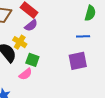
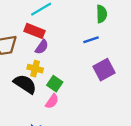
blue line: (83, 36) -> (91, 40), moved
green square: (32, 60) -> (55, 84), turned 32

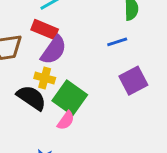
purple semicircle: (42, 47) -> (54, 50), size x1.5
green square: (55, 84) -> (70, 98), size x1.6

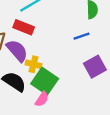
purple semicircle: (54, 50) -> (17, 51), moved, turned -75
yellow cross: (45, 78) -> (34, 64), moved

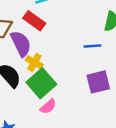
pink semicircle: (42, 99) -> (48, 107), moved

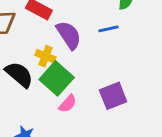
purple semicircle: (21, 44) -> (69, 35), moved
purple square: (98, 82) -> (113, 96), moved

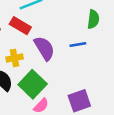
yellow cross: (45, 56) -> (15, 58), moved, turned -35

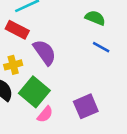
green semicircle: (93, 19) -> (95, 18), turned -72
blue line: (78, 44) -> (101, 47), moved, turned 42

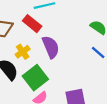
yellow cross: (13, 65) -> (23, 52), turned -32

